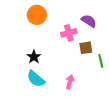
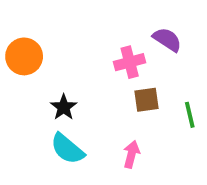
orange circle: (37, 15) -> (24, 56), moved
brown square: (86, 48) -> (146, 100), moved

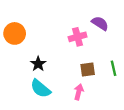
brown square: (146, 100) -> (88, 69), moved

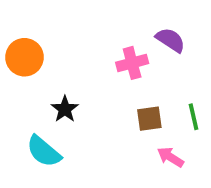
cyan semicircle: (40, 89) -> (44, 151), moved
pink arrow: (79, 92) -> (170, 157), moved, turned -72

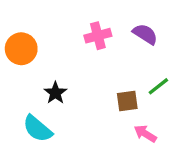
pink cross: (132, 63) -> (98, 36), moved
green line: (194, 117) -> (158, 86), moved, turned 65

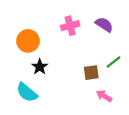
orange circle: (21, 49) -> (28, 41), moved

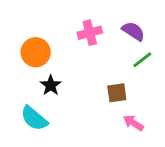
green line: (113, 62) -> (142, 60), moved

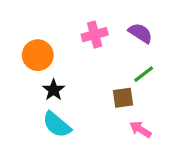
green line: (142, 60) -> (144, 74), moved
cyan semicircle: (34, 118) -> (57, 125), moved

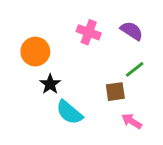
pink cross: (95, 35) -> (89, 32), turned 35
cyan semicircle: (57, 125) -> (69, 112), moved

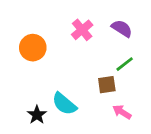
pink cross: (89, 32) -> (82, 30), turned 30
black star: (50, 84) -> (37, 115), moved

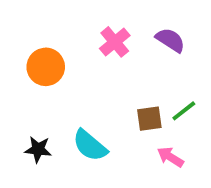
green line: (125, 64) -> (184, 111), moved
black star: (37, 115) -> (38, 149), moved, turned -30

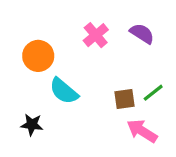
cyan semicircle: (90, 145) -> (64, 91), moved
pink arrow: (170, 157) -> (142, 131), size x1.4

